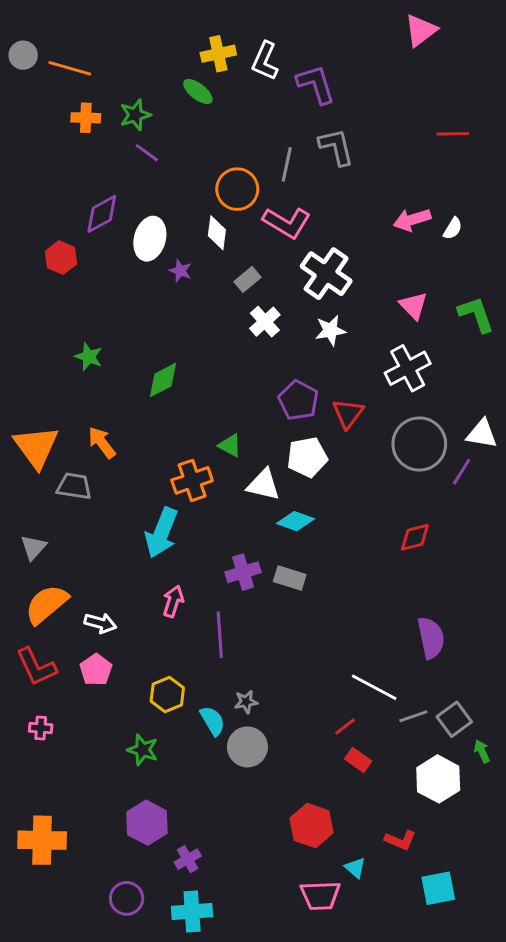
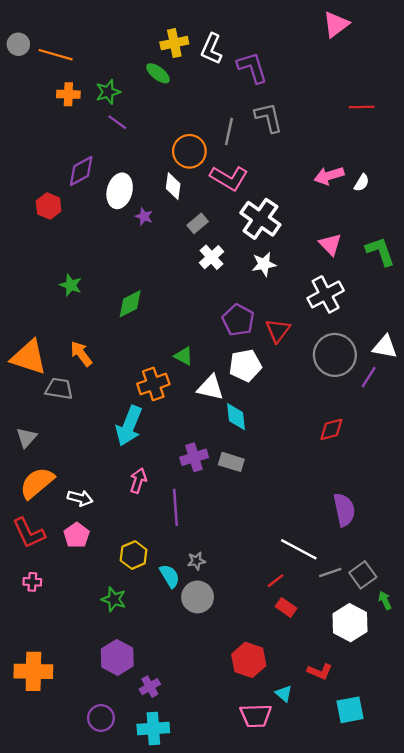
orange triangle: (36, 447) -> (29, 357), turned -36
cyan diamond: (295, 521) -> (236, 417), turned 64

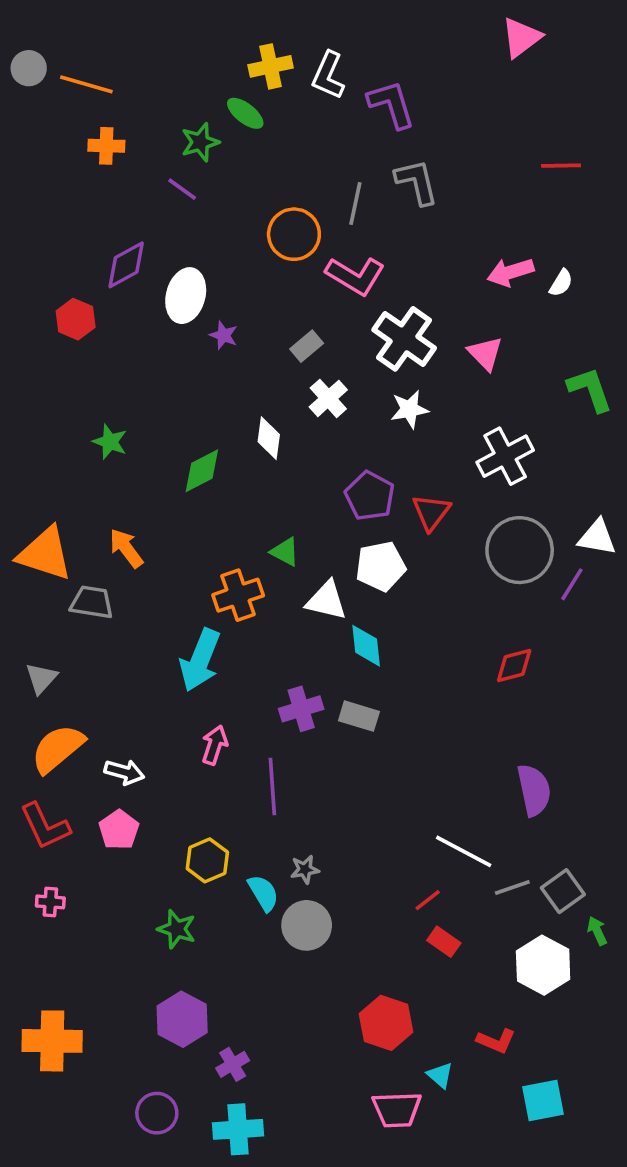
green star: (108, 92) -> (200, 142), moved
white diamond: (173, 186) -> (269, 438), moved
pink triangle: (330, 244) -> (485, 353), moved

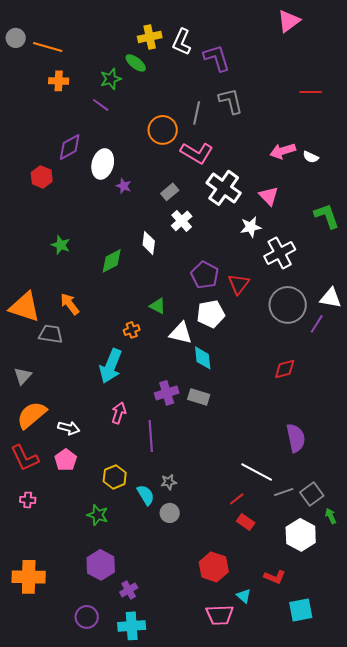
white semicircle: (561, 283) -> (311, 157), turned 84
white star: (409, 409) -> (251, 227), moved
orange cross: (238, 595) -> (132, 330), size x0.6
gray circle: (307, 925) -> (170, 513), size x0.7

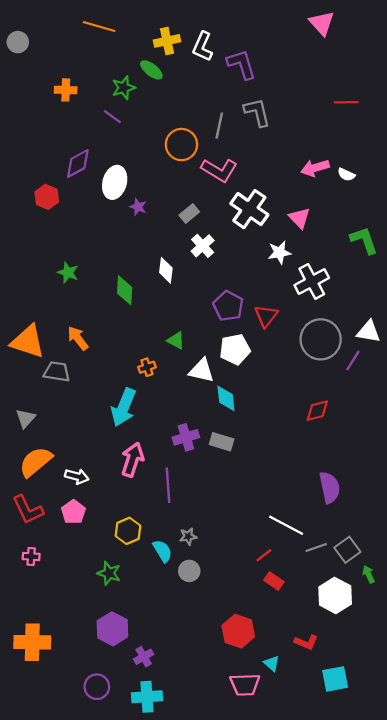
pink triangle: (289, 21) -> (322, 23), turned -35
orange line: (48, 47) -> (99, 26), moved
green diamond: (112, 261) -> (125, 290), turned -60
pink arrow: (119, 413) -> (132, 460), size x1.4

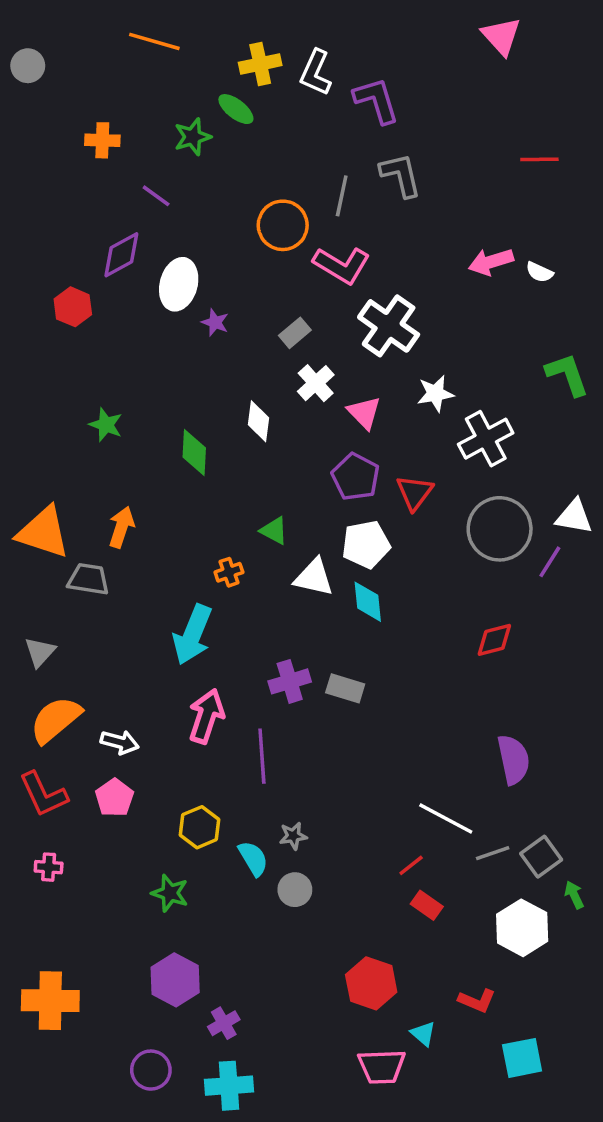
purple line: (112, 117) -> (156, 196), moved
pink triangle: (299, 218) -> (364, 413), moved
orange arrow: (78, 338) -> (121, 527), turned 55
cyan diamond: (226, 398) -> (368, 602), moved

